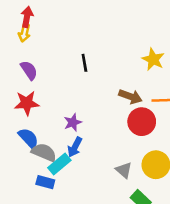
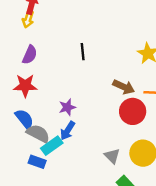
purple semicircle: (29, 70) -> (30, 55), turned 54

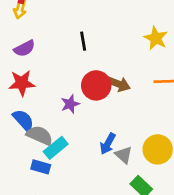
purple semicircle: (30, 55) -> (24, 48), turned 42
brown arrow: (124, 87) -> (118, 84), moved
red circle: (133, 111) -> (96, 85), moved
blue arrow: (68, 131) -> (108, 144), moved

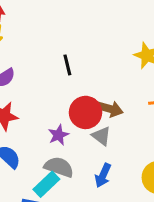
gray semicircle: (40, 135) -> (59, 167), moved
gray triangle: (124, 155) -> (101, 136), moved

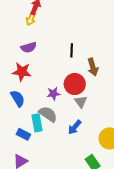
brown arrow: (109, 109) -> (93, 67), moved, turned 42
cyan rectangle: (46, 184) -> (37, 123), turned -72

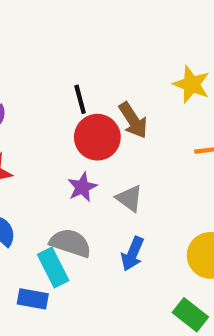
red circle: (75, 84) -> (97, 137), moved
purple star: (53, 94) -> (82, 187), moved

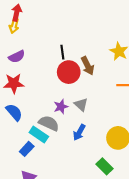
purple star: (82, 187) -> (61, 107), moved
cyan rectangle: (53, 267) -> (39, 134), turned -36
blue rectangle: (33, 299) -> (27, 149), turned -64

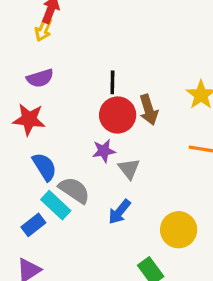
purple star: (61, 107) -> (104, 151), moved
blue semicircle: (14, 112) -> (44, 167), moved

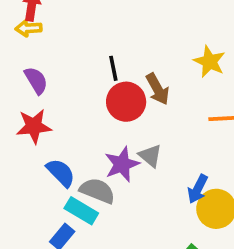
yellow arrow: (43, 29) -> (29, 28), turned 75
purple semicircle: (40, 78) -> (36, 80), turned -92
purple star: (104, 151) -> (122, 164), moved, size x1.4
blue arrow: (119, 212) -> (198, 189), moved

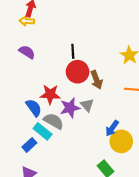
purple semicircle: (36, 80) -> (27, 52), turned -35
brown arrow: (158, 89) -> (97, 80), moved
red star: (34, 126) -> (50, 94), moved

